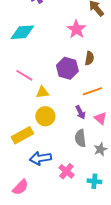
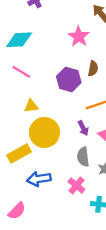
pink line: (24, 75) -> (21, 72), moved
yellow triangle: (42, 92) -> (31, 106), moved
yellow circle: (45, 116) -> (44, 132), size x1.4
pink cross: (66, 171) -> (76, 185), moved

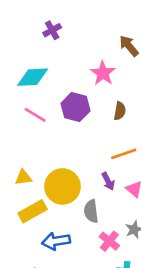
purple hexagon: (69, 80) -> (76, 107), moved
yellow triangle: (31, 106) -> (23, 177), moved
gray semicircle: (83, 157) -> (91, 211), moved
pink cross: (76, 185) -> (109, 241), moved

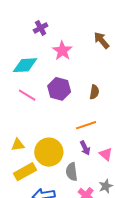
pink star: (103, 73) -> (62, 51), moved
orange line: (124, 154) -> (86, 125), moved

